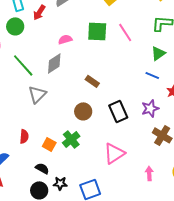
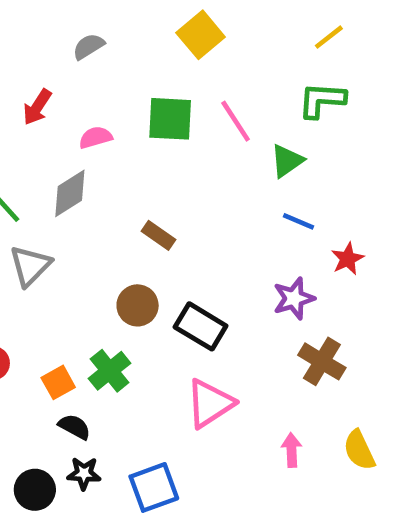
red arrow: (39, 12) -> (37, 107), moved
green triangle: (158, 53) -> (287, 161), moved
black rectangle: (118, 111) -> (201, 326), moved, turned -35
orange square: (49, 144) -> (58, 382), turned 32
black semicircle: (42, 168) -> (75, 427), moved

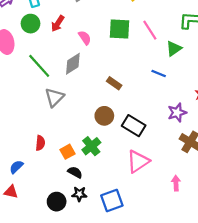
pink semicircle: (96, 137) -> (85, 38), turned 72
blue line: (299, 221) -> (159, 73), moved

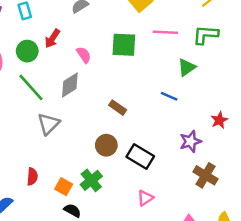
green circle: (30, 24) -> (27, 51), moved
pink line: (150, 30) -> (165, 32), moved, turned -54
orange square: (67, 152) -> (64, 187), turned -32
pink triangle: (138, 161) -> (145, 198), size x0.6

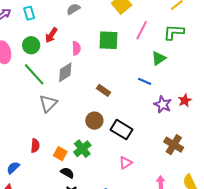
pink line: (165, 32) -> (142, 30), turned -66
pink semicircle: (84, 55) -> (76, 48), turned 32
purple star: (190, 141) -> (163, 104), moved, turned -30

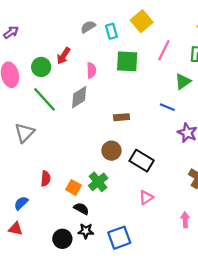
cyan rectangle: (29, 13) -> (111, 31), moved
brown rectangle: (103, 90) -> (122, 117), turned -40
gray triangle: (48, 103) -> (24, 133), moved

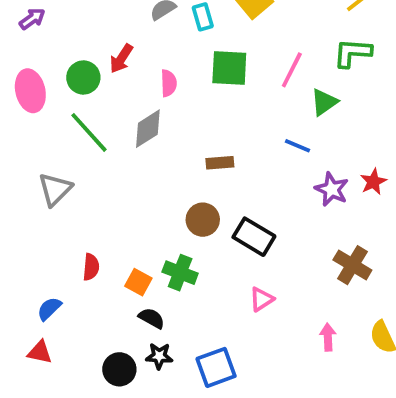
pink line: (164, 50) -> (292, 70), moved
green cross: (98, 182) -> (180, 273), turned -30

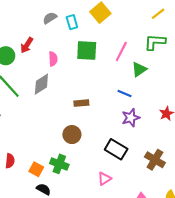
purple star: (332, 189) -> (131, 118), moved, turned 30
black rectangle: (254, 237) -> (116, 149), moved

